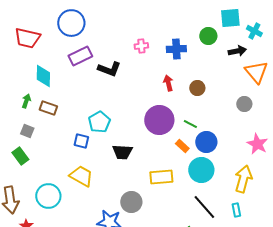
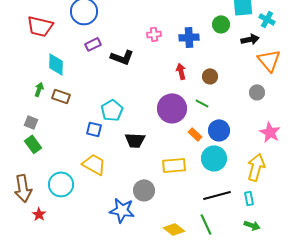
purple rectangle: (80, 56) -> (93, 44), size x0.7
green line: (190, 124) -> (202, 103), moved
gray square: (27, 131) -> (31, 122), moved
black line: (204, 207) -> (217, 195), turned -64

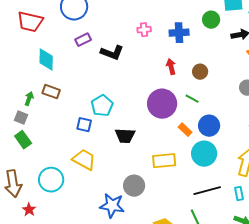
green arrow: (39, 89) -> (29, 99), moved

